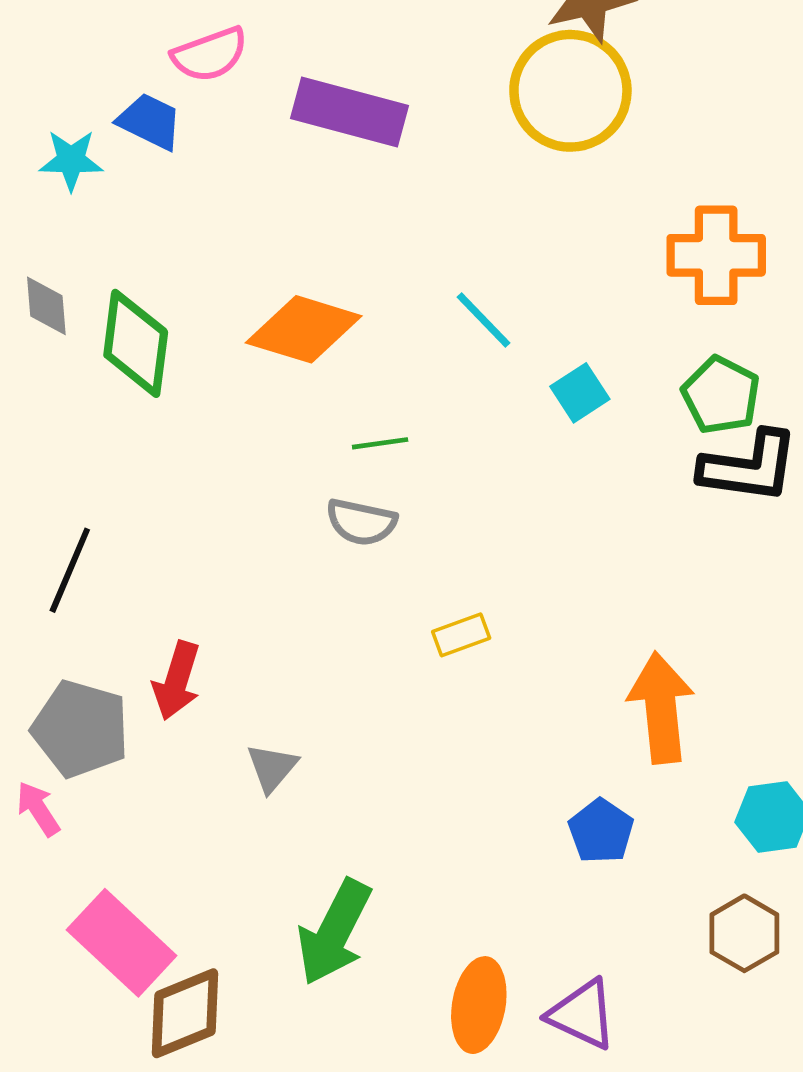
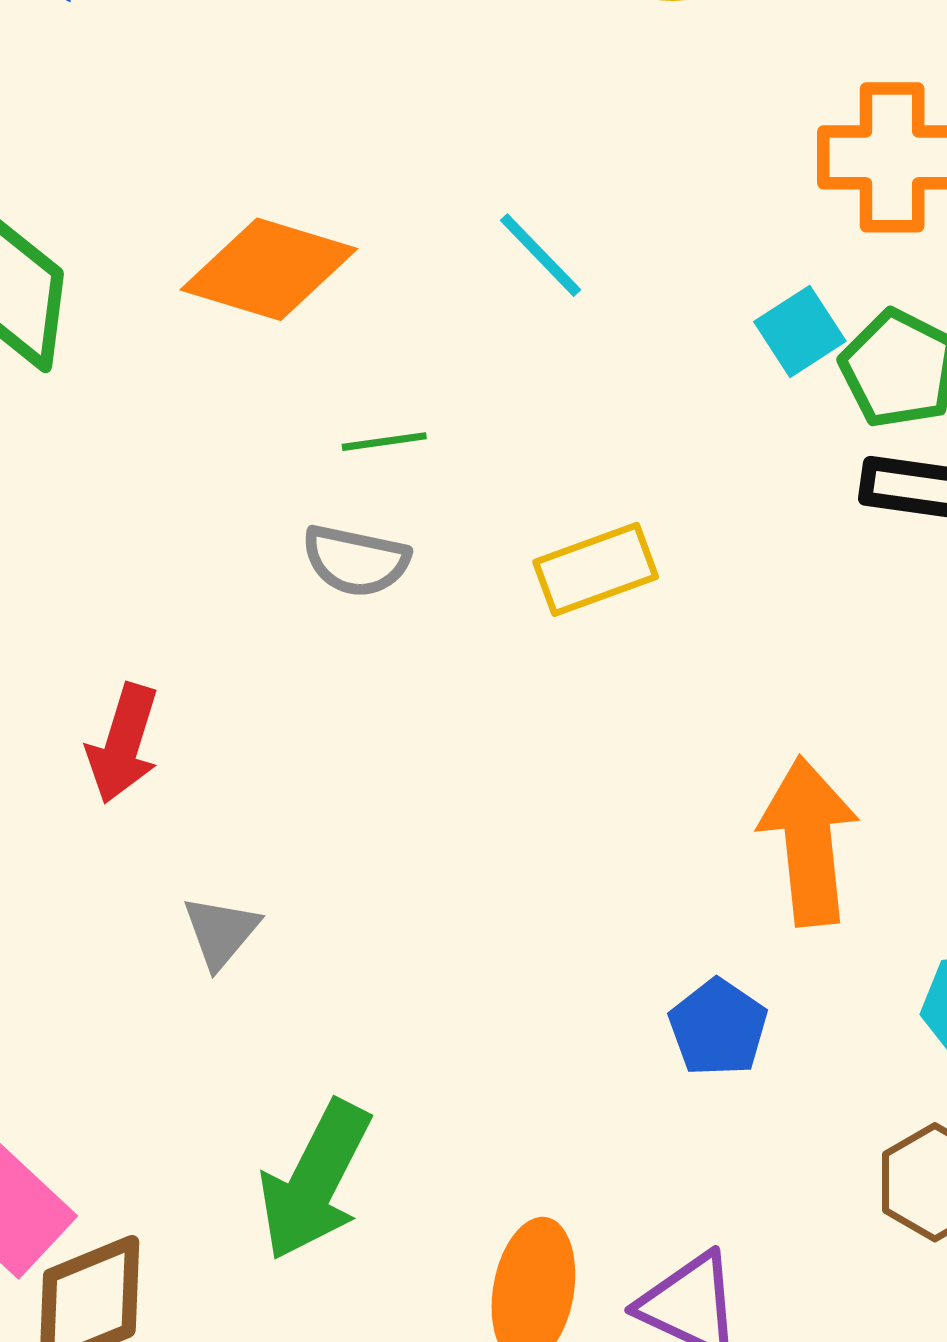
cyan square: (580, 393) -> (800, 331), moved
yellow rectangle: (461, 635) -> (596, 569), moved, size x1.4
red arrow: (177, 681) -> (123, 744), moved

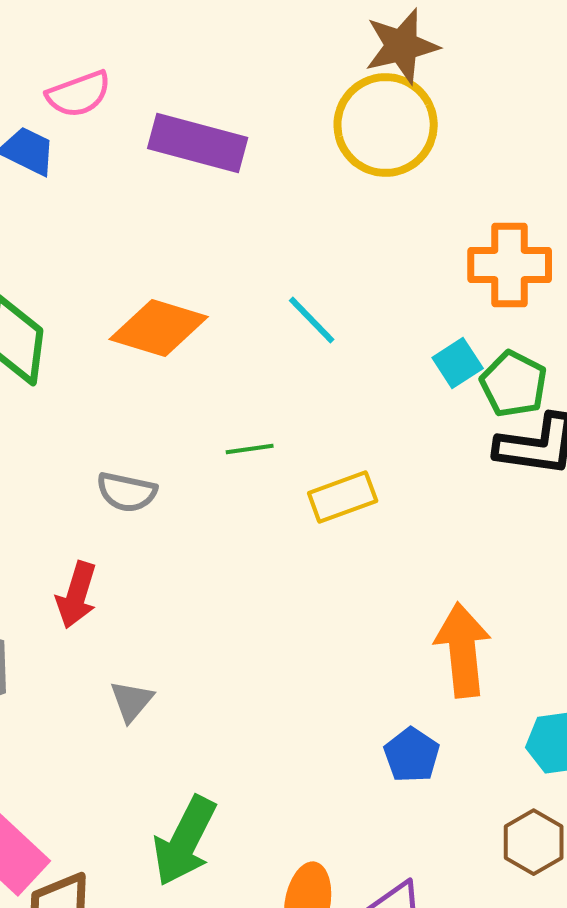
green line: (384, 442) -> (250, 449), moved
gray semicircle: (356, 561) -> (127, 492), moved

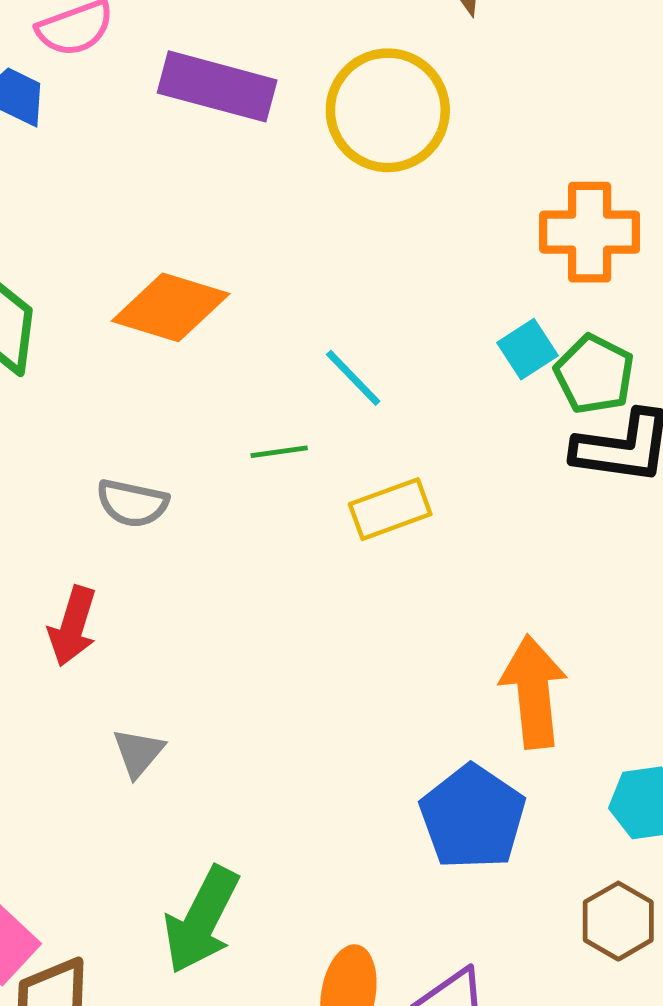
yellow circle: (386, 125) -> (388, 110), moved
cyan line: (312, 320) -> (353, 378), moved
blue pentagon: (412, 755) -> (473, 817), size x1.6

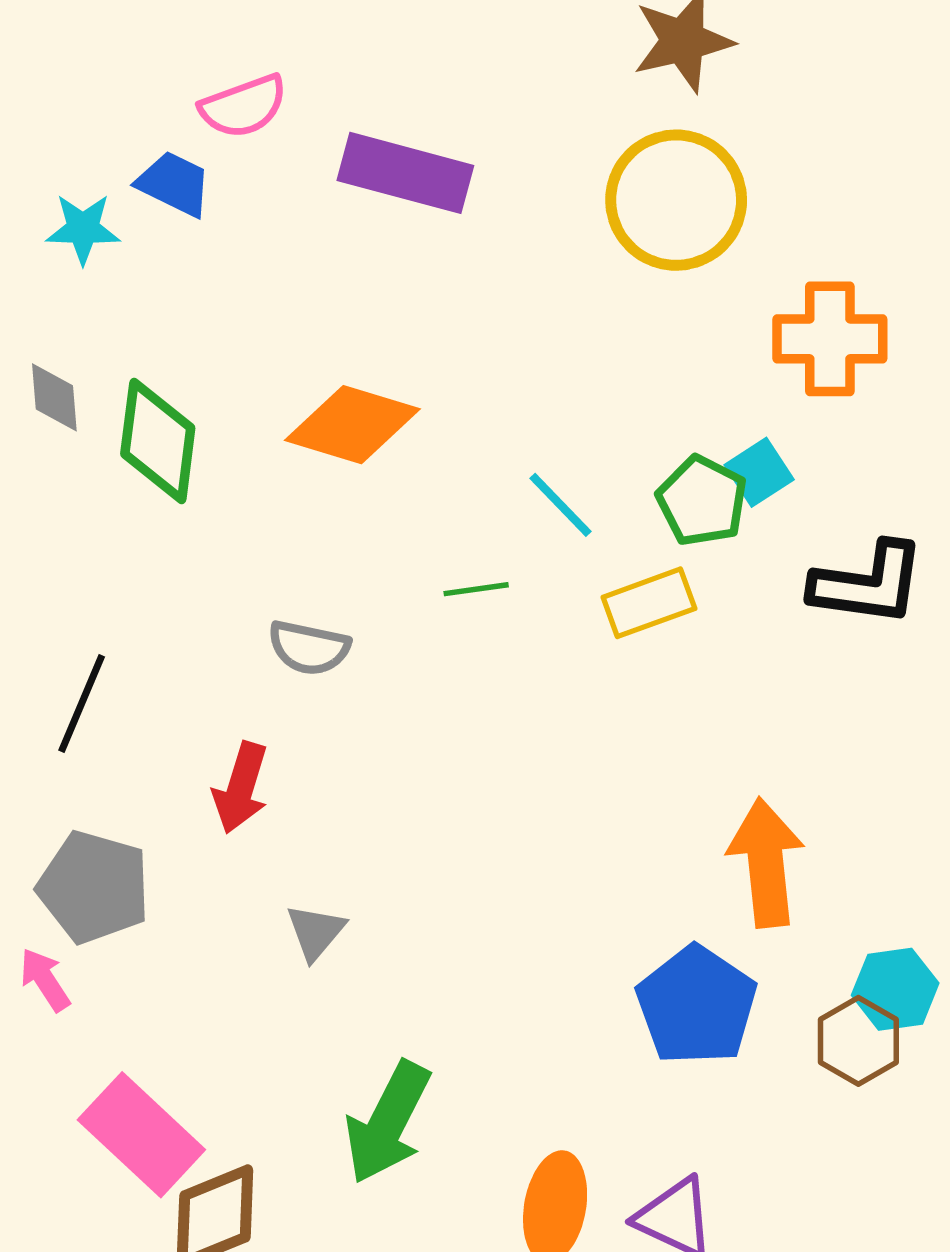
yellow circle: (388, 110) -> (676, 200), moved
green pentagon: (594, 374) -> (702, 501), moved
yellow rectangle: (390, 509) -> (649, 603), moved
brown hexagon: (618, 921) -> (858, 1041), moved

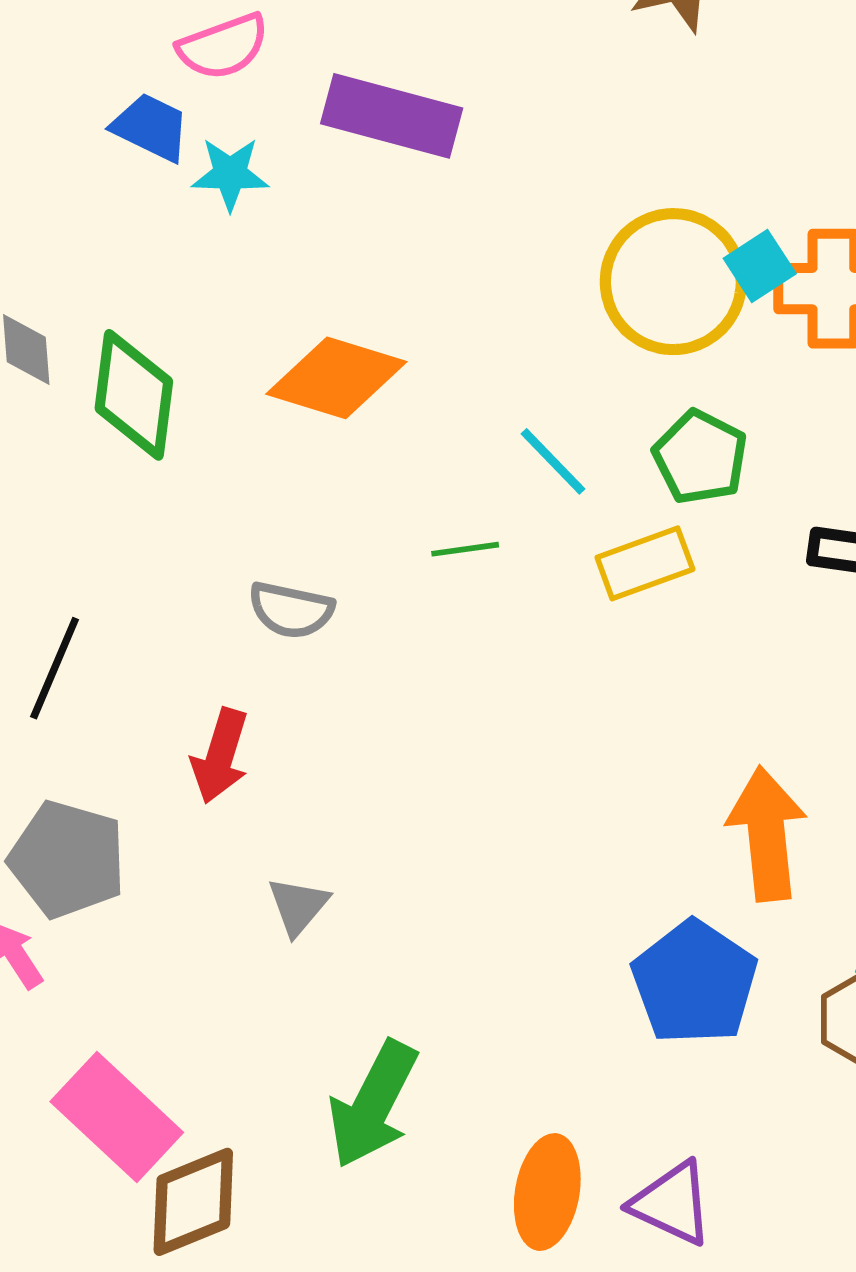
yellow circle: (676, 200) -> (673, 282), moved
cyan star: (83, 229) -> (230, 174), moved
cyan square: (759, 472) -> (760, 266), moved

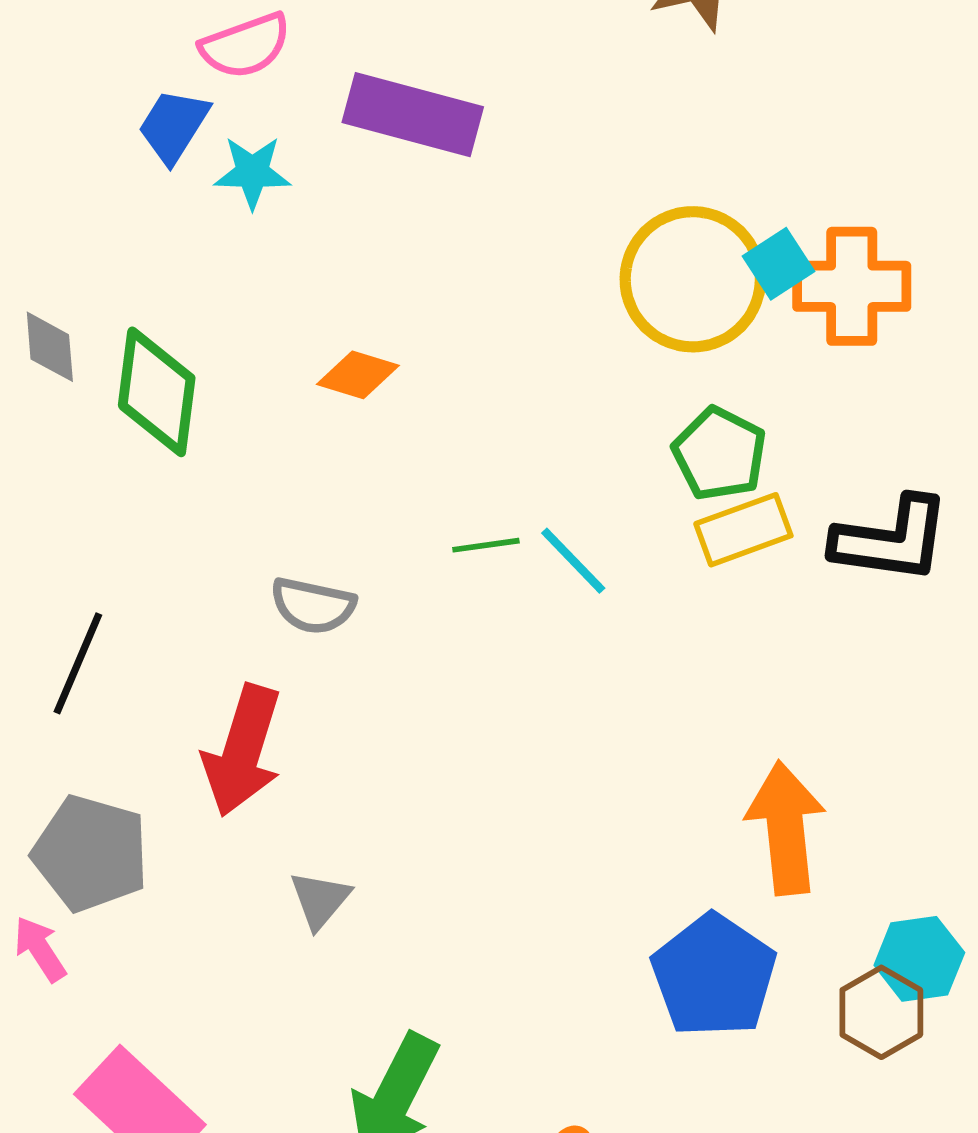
blue trapezoid: (151, 127) -> (174, 126), turned -84
orange diamond: (336, 378) -> (358, 375), size x0.6
cyan line: (553, 461) -> (573, 561), moved
yellow rectangle: (645, 563) -> (743, 530), moved
red arrow: (220, 756) -> (243, 751), size x1.4

